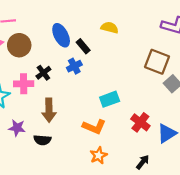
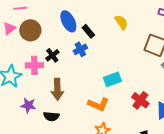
yellow semicircle: (110, 28) -> (121, 22), moved, turned 42

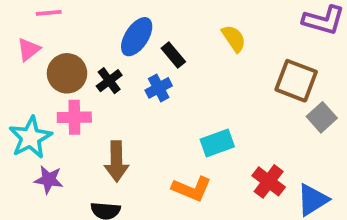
blue ellipse: (68, 21) -> (137, 37), turned 60
brown circle: (30, 30) -> (67, 73), moved
black cross: (52, 55) -> (109, 81), moved
purple star: (28, 105) -> (49, 180), moved

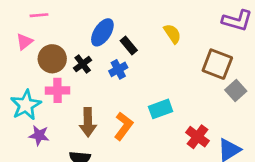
orange L-shape: (192, 189) -> (124, 126), moved, turned -76

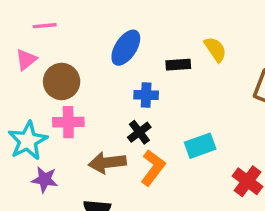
black rectangle: (129, 46) -> (178, 65), moved, turned -54
black cross: (83, 64) -> (139, 132), moved
blue cross: (118, 69) -> (146, 95), turned 30
brown arrow: (88, 122) -> (107, 163), turned 84

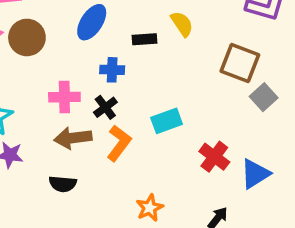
brown circle: (62, 81) -> (27, 37), moved
pink cross: (68, 122) -> (64, 97), moved

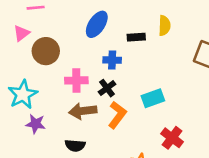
yellow semicircle: (182, 24) -> (164, 26), turned 36
brown circle: (27, 37) -> (46, 51), moved
red cross: (214, 157) -> (172, 138), moved

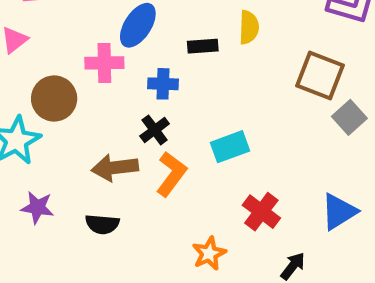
brown circle: (46, 51) -> (54, 99), moved
pink cross: (76, 80) -> (104, 63), moved
purple star: (36, 124) -> (37, 207), moved

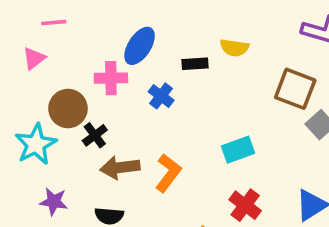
yellow semicircle: (249, 27) -> (234, 48), turned 96
blue cross: (163, 84) -> (161, 96), turned 35
black cross: (155, 130) -> (95, 135), moved
cyan rectangle: (230, 147) -> (238, 150), moved

